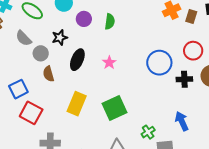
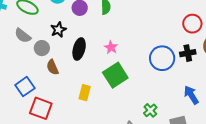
blue circle: (159, 63) -> (162, 58), moved
yellow rectangle: (77, 104) -> (85, 93), size x0.7
green square: (114, 108) -> (115, 75), moved
green cross: (148, 132) -> (150, 110), moved

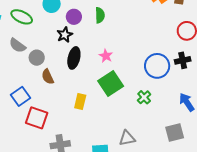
black star: (58, 30) -> (65, 35), moved
green cross: (150, 110) -> (144, 97), moved

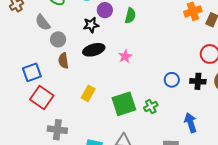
black ellipse: (74, 58) -> (94, 50), turned 45
blue circle: (157, 66) -> (172, 80), size x0.6
green square: (111, 84) -> (124, 104), moved

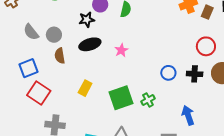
gray semicircle: (43, 23) -> (31, 32), moved

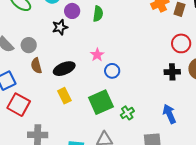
black ellipse: (90, 44) -> (64, 69), moved
blue circle: (168, 73) -> (112, 71), moved
yellow rectangle: (85, 88) -> (64, 96), turned -49
green cross: (148, 100) -> (127, 113), moved

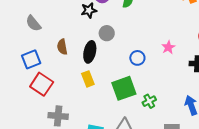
gray circle: (29, 45) -> (107, 33), moved
pink star: (97, 55) -> (168, 47), moved
black ellipse: (64, 69) -> (90, 52), turned -60

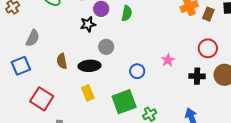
gray semicircle: (33, 23) -> (33, 38), turned -114
black ellipse: (90, 52) -> (89, 66), turned 75
blue square: (31, 59) -> (21, 66), moved

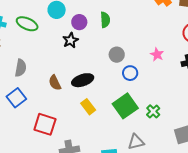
gray circle: (106, 47) -> (117, 55), moved

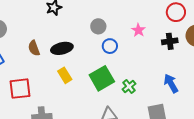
red square: (45, 124) -> (20, 89), turned -30

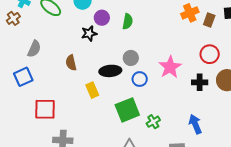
pink star: (138, 30) -> (170, 67), size x1.6
brown semicircle: (34, 48) -> (71, 63), moved
black ellipse: (62, 48) -> (110, 71), moved
yellow rectangle: (65, 75) -> (92, 90), moved

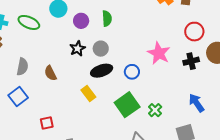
black star: (89, 33) -> (78, 48), moved
gray circle: (131, 58) -> (101, 49), moved
brown semicircle: (71, 63) -> (50, 73), moved
red square: (45, 109) -> (47, 123), size x0.6

